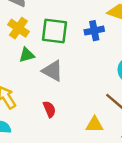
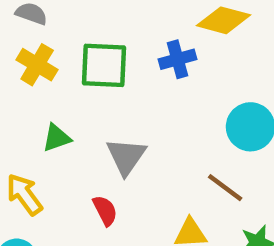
green triangle: (27, 55) -> (57, 138), moved
gray triangle: (53, 71) -> (126, 156), moved, turned 40

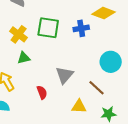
yellow cross: (37, 65) -> (19, 34), moved
gray triangle: (126, 156) -> (64, 75), moved

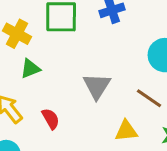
red semicircle: (42, 92) -> (51, 119), moved

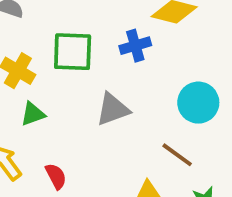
gray triangle: (97, 86) -> (113, 109), moved, turned 36

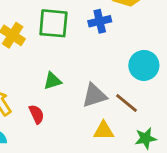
gray triangle: (113, 109) -> (94, 95), moved
green triangle: (33, 114) -> (53, 81), moved

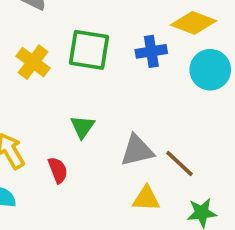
cyan circle: (144, 65) -> (210, 70), moved
green triangle: (53, 81) -> (82, 127), turned -42

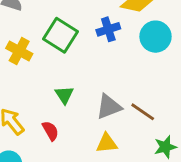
green square: (89, 50) -> (61, 35), turned 32
yellow triangle: (146, 199) -> (107, 143), moved

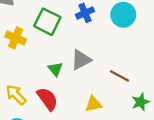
gray triangle: (109, 107) -> (81, 60), moved
red semicircle: (50, 131) -> (47, 99), size x1.5

